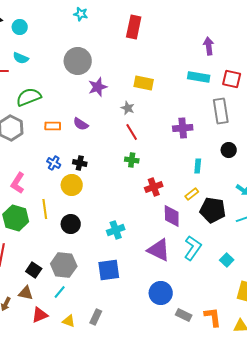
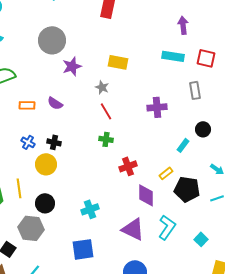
gray rectangle: (221, 111) -> (195, 90), size x0.7
cyan rectangle: (198, 166) -> (183, 145), moved, turned 32
gray hexagon: (64, 265) -> (31, 228), moved

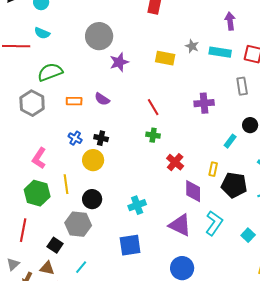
gray star: (102, 87) -> (192, 46), moved
red cross: (128, 166) -> (175, 162), turned -30
yellow rectangle: (166, 173) -> (213, 169), turned -40

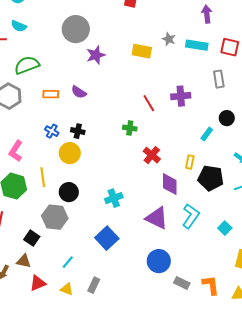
red line: (153, 107) -> (149, 103), moved
blue square: (130, 245) -> (107, 238), turned -35
cyan line: (81, 267) -> (68, 262), moved

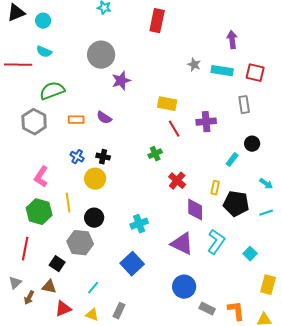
yellow rectangle: (142, 51) -> (167, 104), moved
green cross: (130, 128) -> (155, 154), turned -32

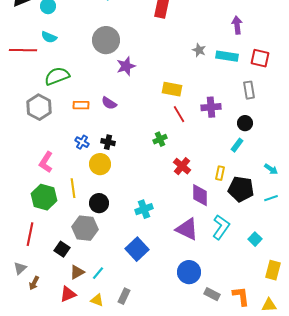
black circle: (252, 144) -> (245, 123), moved
brown triangle: (49, 287) -> (77, 272), moved, turned -42

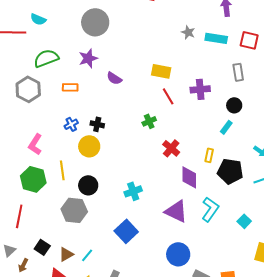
purple star: (126, 66) -> (88, 58), moved
purple semicircle: (109, 103) -> (114, 78), moved
blue cross: (82, 142) -> (71, 124), turned 32
black square: (62, 249) -> (42, 247), moved

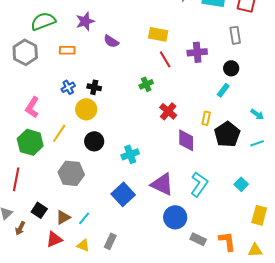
yellow line: (62, 170) -> (59, 133), turned 42
black pentagon: (230, 171) -> (227, 134), turned 30
black circle: (88, 185) -> (94, 141), moved
cyan L-shape: (210, 209) -> (199, 184), moved
purple triangle: (176, 211) -> (162, 184), moved

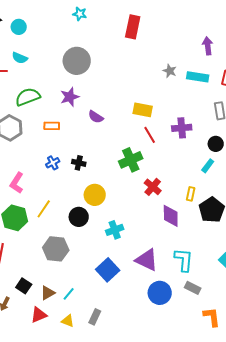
green cross: (146, 84) -> (131, 160), size x1.6
yellow circle: (86, 109) -> (95, 195), moved
cyan L-shape: (199, 184) -> (184, 260), turned -30
gray rectangle: (198, 239) -> (193, 288), moved

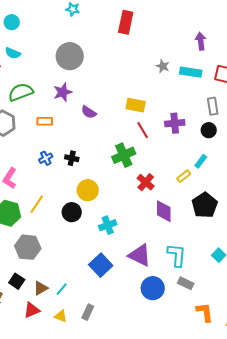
black circle: (216, 144) -> (209, 130), moved
yellow rectangle: (191, 194) -> (184, 176), moved, turned 40
gray hexagon: (56, 249) -> (28, 247), moved

